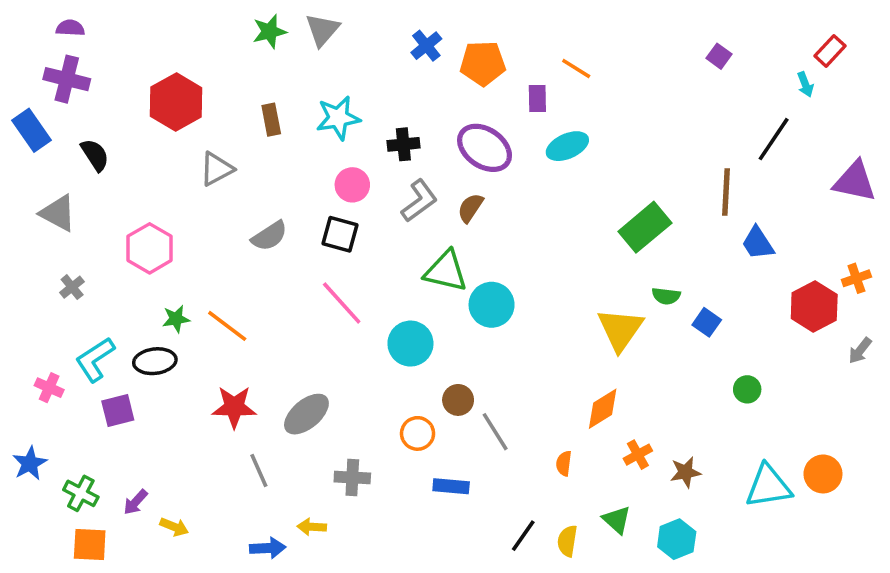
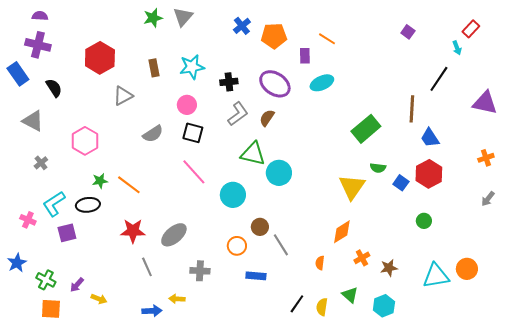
pink circle: (352, 185) -> (187, 105), moved
red hexagon: (814, 307) -> (429, 174), moved

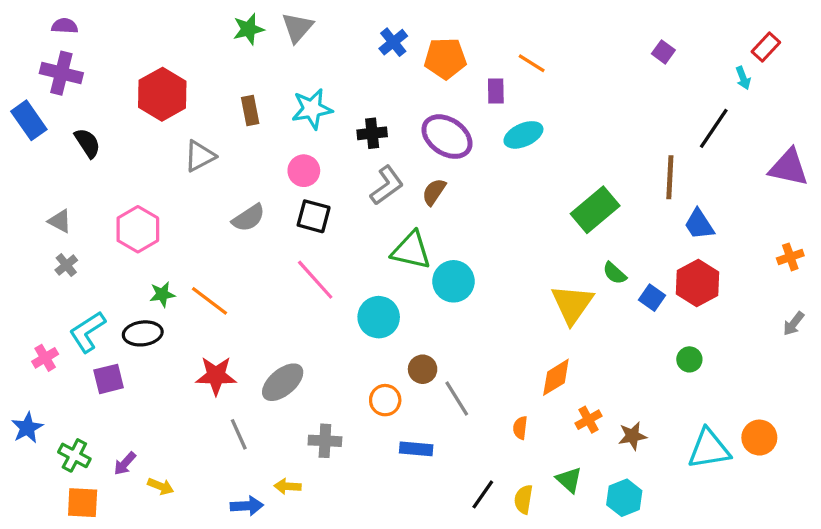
gray triangle: (33, 121) -> (60, 221), moved, size x0.7
green semicircle: (378, 168) -> (615, 273), turned 35
pink cross: (28, 220) -> (45, 358), turned 35

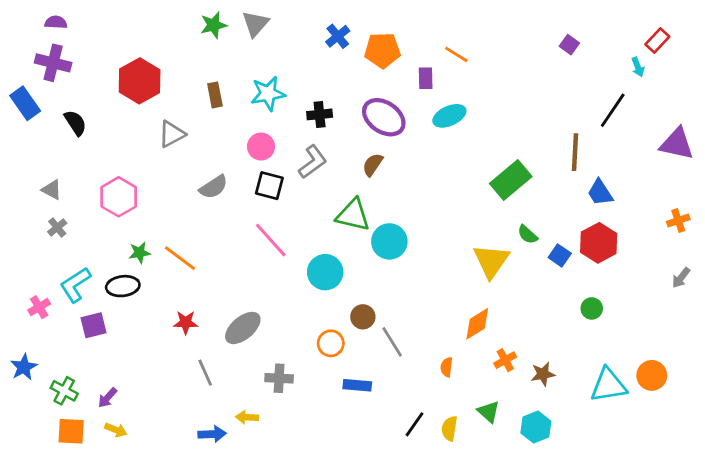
gray L-shape: (387, 185) -> (313, 162), moved
red star: (216, 376) -> (186, 322), size x0.7
yellow arrow: (161, 486) -> (116, 430), moved

